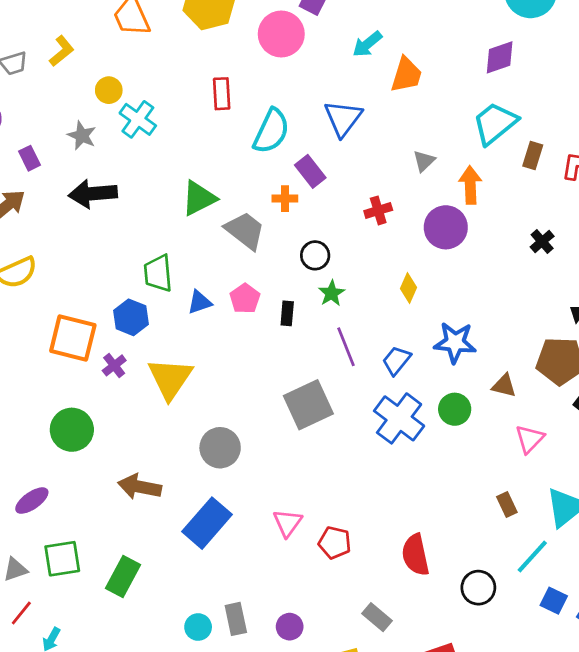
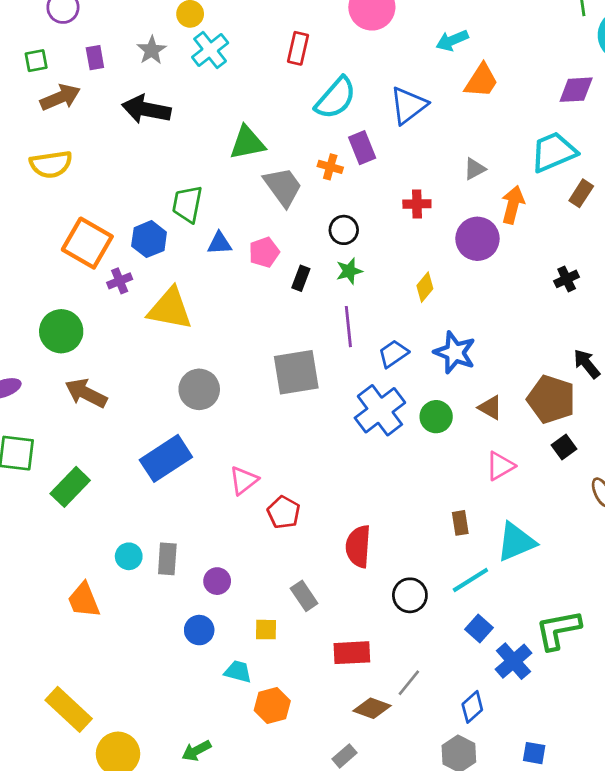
yellow triangle: (170, 378) -> (170, 309), turned 51
brown arrow: (140, 487) -> (86, 393), moved

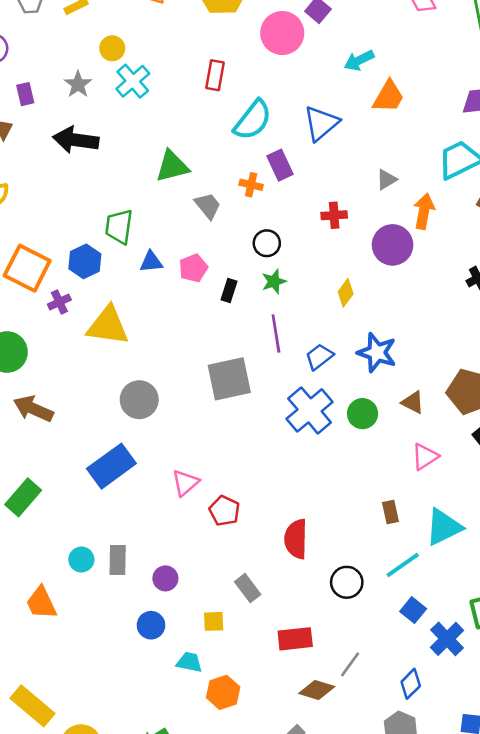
gray trapezoid: (283, 187) -> (208, 206), size x0.7

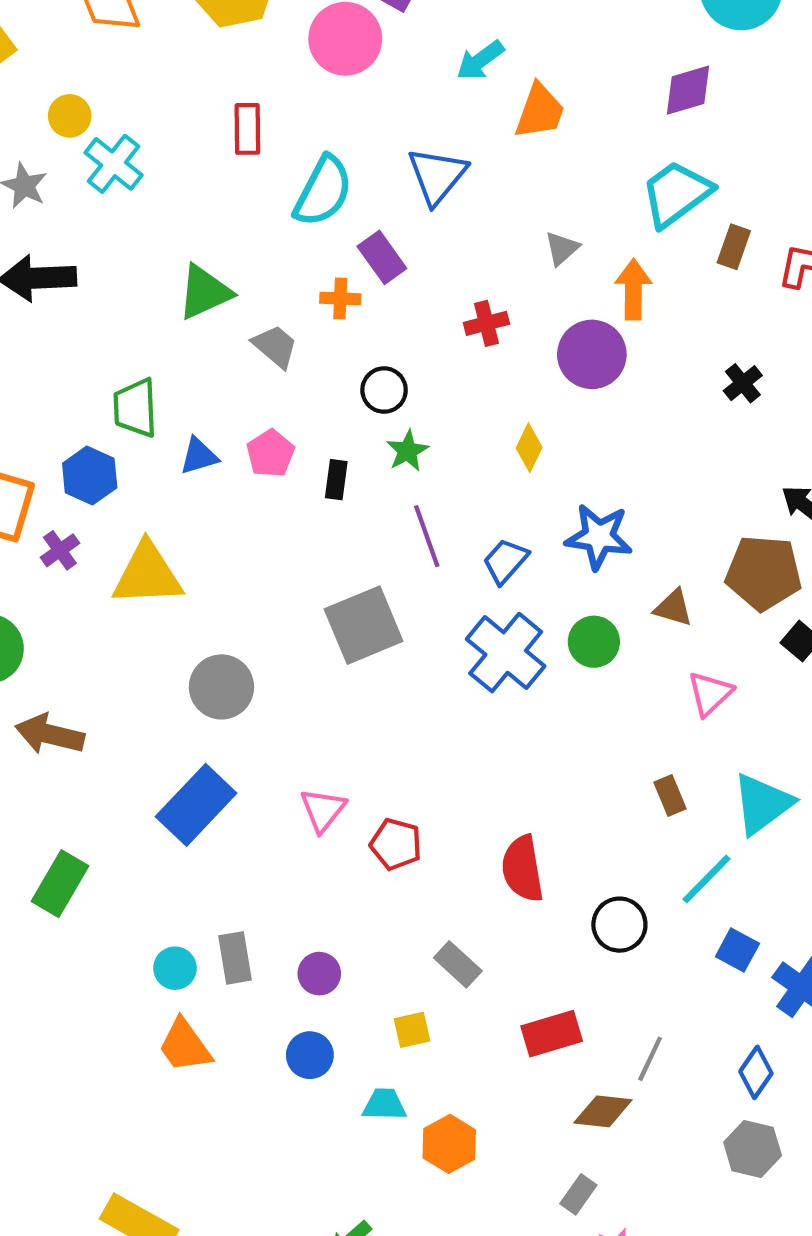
orange trapezoid: (41, 603) -> (185, 1046), moved

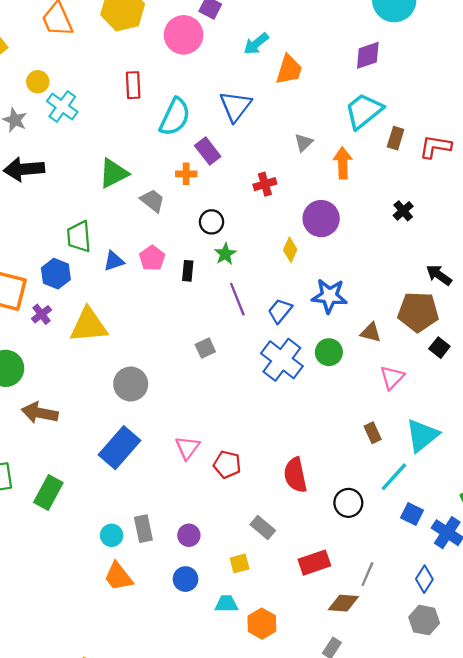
purple circle: (592, 354) -> (321, 219), moved
gray square: (364, 625) -> (205, 348), size x0.5

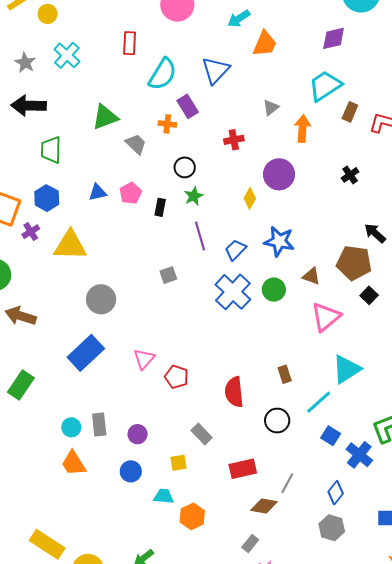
yellow circle: (38, 82) -> (48, 14), moved
green trapezoid: (79, 237) -> (51, 150), moved
pink triangle: (392, 377) -> (326, 317), size x1.4
brown rectangle: (373, 433) -> (285, 374), moved

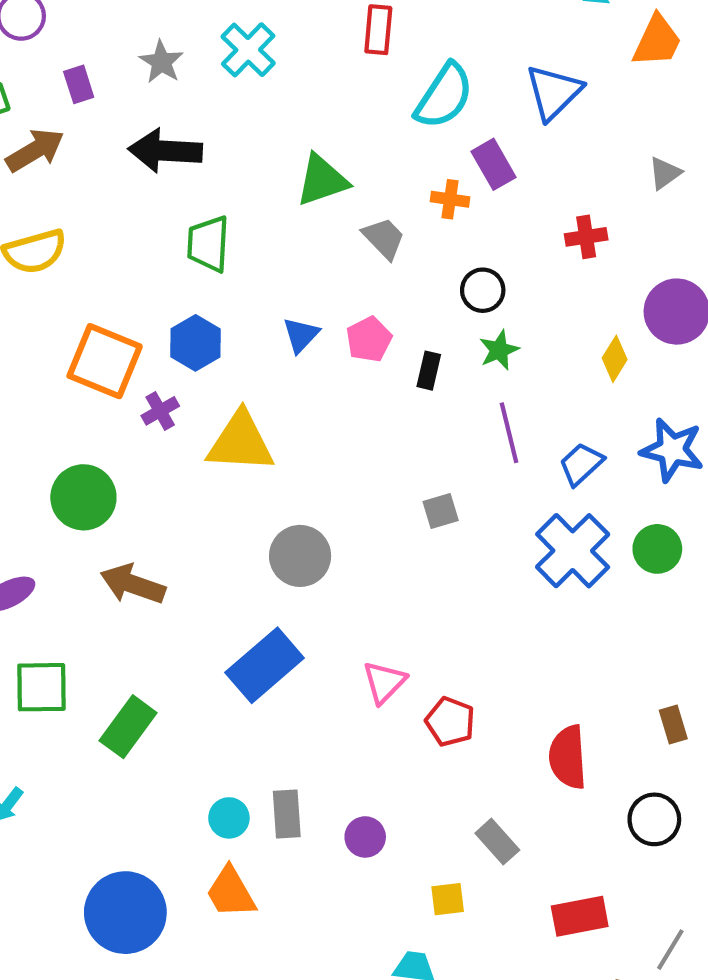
blue triangle: (97, 192) -> (301, 335), turned -36
blue circle: (131, 471) -> (125, 913), moved, size x1.8

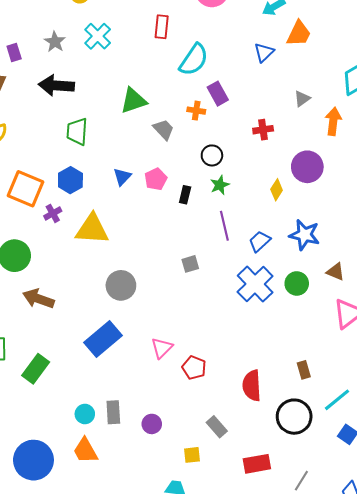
blue triangle: (554, 92) -> (264, 52), moved, size x0.7
black circle: (654, 819) -> (294, 417), size x1.4

